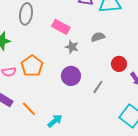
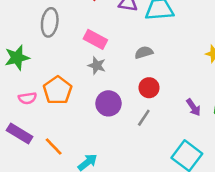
gray star: (72, 47) -> (97, 66), moved
red circle: (119, 64) -> (149, 88), moved

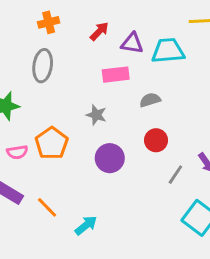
pink rectangle: (95, 39) -> (116, 75), moved, turned -35
gray line: (144, 118) -> (175, 175), moved

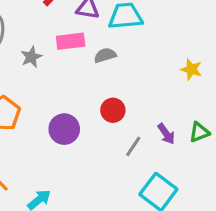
gray semicircle: (150, 100) -> (105, 55), moved
gray star: (96, 115) -> (31, 57), moved, turned 30

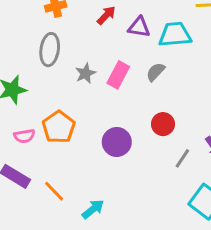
pink rectangle: (71, 41) -> (118, 75), moved, turned -55
gray semicircle: (105, 55) -> (156, 72), turned -30

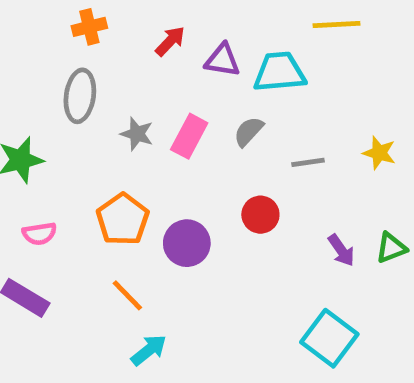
gray star: (85, 73) -> (137, 134), turned -30
orange pentagon: (59, 127) -> (123, 219), moved
gray line: (182, 158) -> (308, 162), moved, turned 48
orange line: (54, 191) -> (127, 295), moved

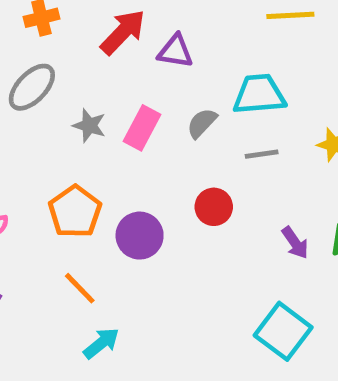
red arrow: (170, 41) -> (123, 32), size x1.5
cyan trapezoid: (279, 72) -> (259, 94), moved
gray ellipse: (80, 96) -> (32, 87), turned 36

